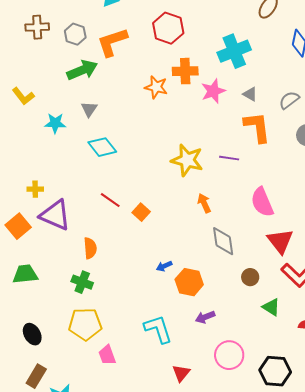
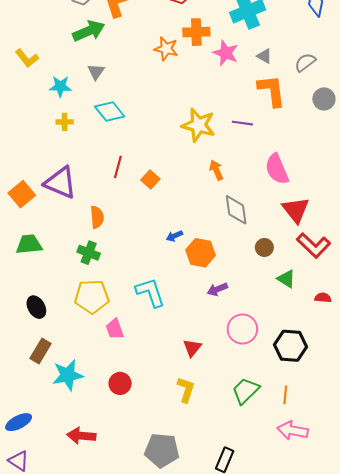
pink star: (213, 91) -> (226, 53), turned -30
yellow cross: (35, 189) -> (65, 122), moved
red line: (110, 200) -> (118, 167), turned 70
cyan L-shape: (158, 329) -> (150, 292), moved

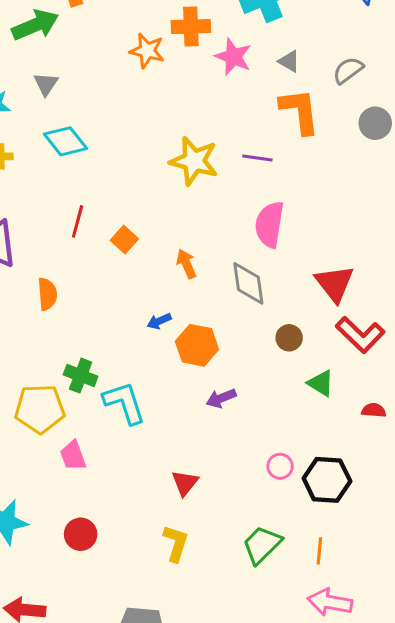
pink semicircle: (277, 169) -> (269, 224), moved, turned 32
orange arrow: (216, 170) -> (186, 264), moved
green cross: (89, 253) -> (81, 376), moved
pink circle: (242, 329) -> (280, 466), moved, size x0.6

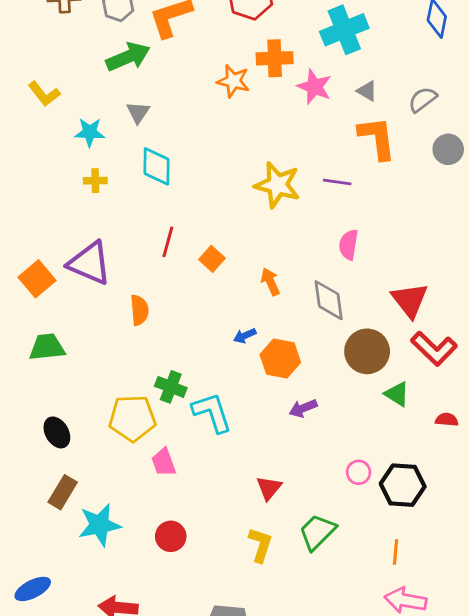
cyan diamond: (65, 141) -> (157, 166), turned 39
pink semicircle: (269, 224) -> (349, 245), size x0.7
brown circle: (289, 338) -> (367, 351), size x1.8
green trapezoid: (262, 545) -> (317, 532), moved

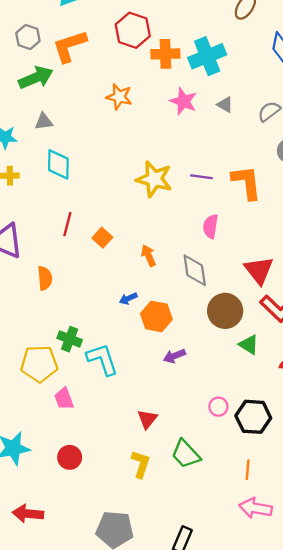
orange cross: (275, 58) -> (165, 54), moved
gray triangle: (138, 112) -> (44, 122), turned 48
orange L-shape: (377, 138) -> (247, 182), moved
green trapezoid: (317, 532) -> (186, 454), turned -88

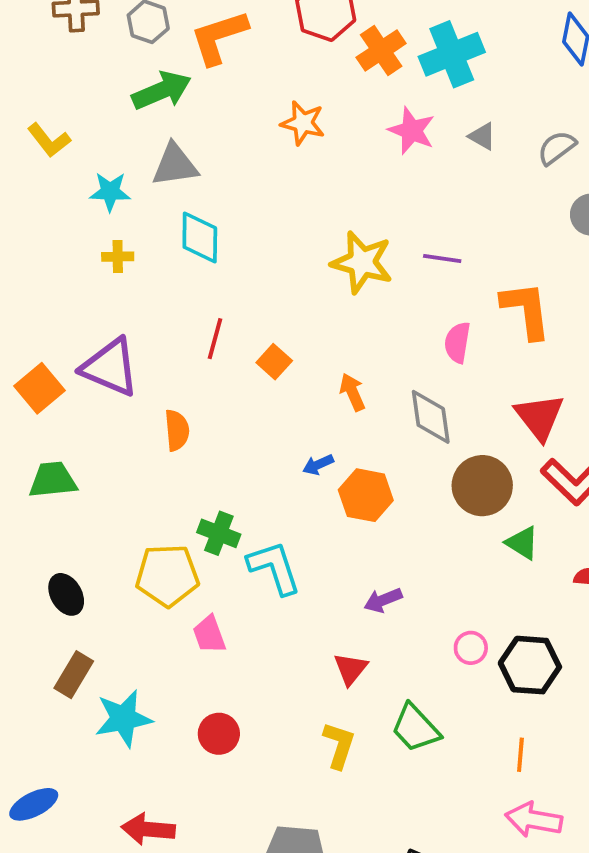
orange cross: (165, 54) -> (381, 50), turned -32
gray triangle: (44, 122) -> (175, 165), size x1.5
orange L-shape: (247, 182) -> (526, 310), moved
purple arrow: (174, 356) -> (383, 600), moved

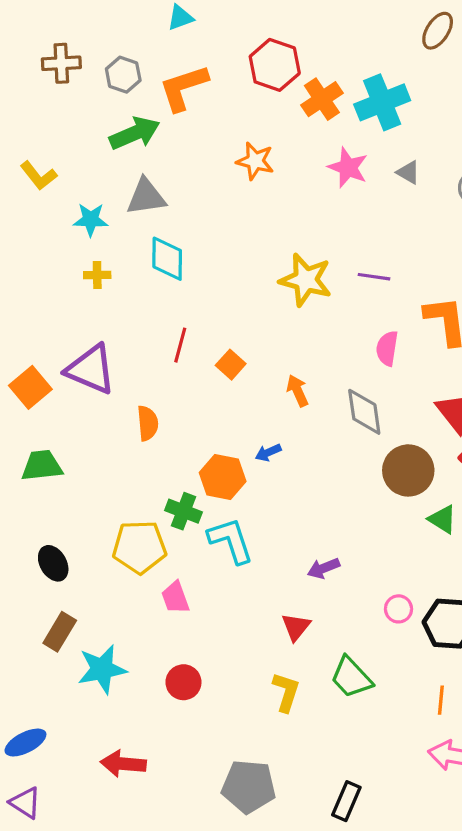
orange hexagon: (366, 495) -> (223, 477), moved

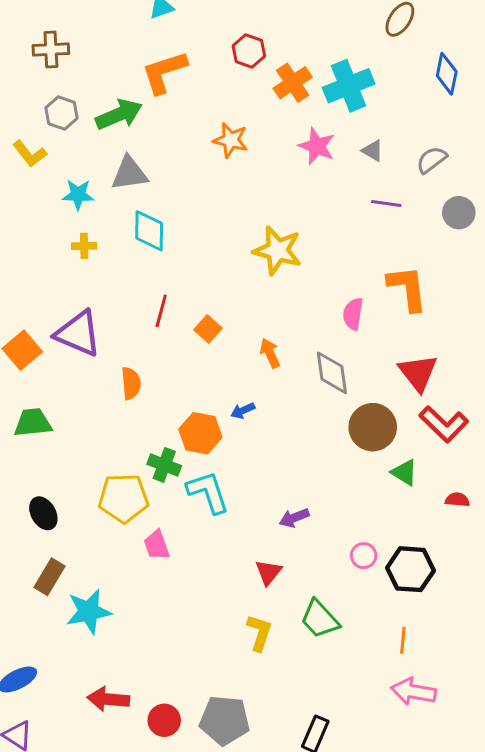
red hexagon: (275, 65) -> (249, 51), size x0.7
gray hexagon: (123, 75) -> (61, 113), moved
purple line: (374, 277) -> (386, 204), moved
red circle: (183, 682) -> (164, 720), moved

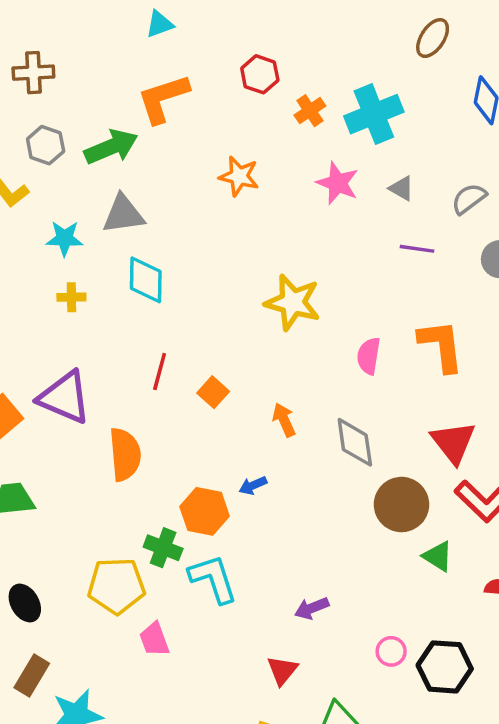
orange cross: (293, 83) -> (310, 111), size x0.7
pink semicircle: (353, 314) -> (369, 356), moved
orange semicircle: (131, 383) -> (125, 454), size x1.4

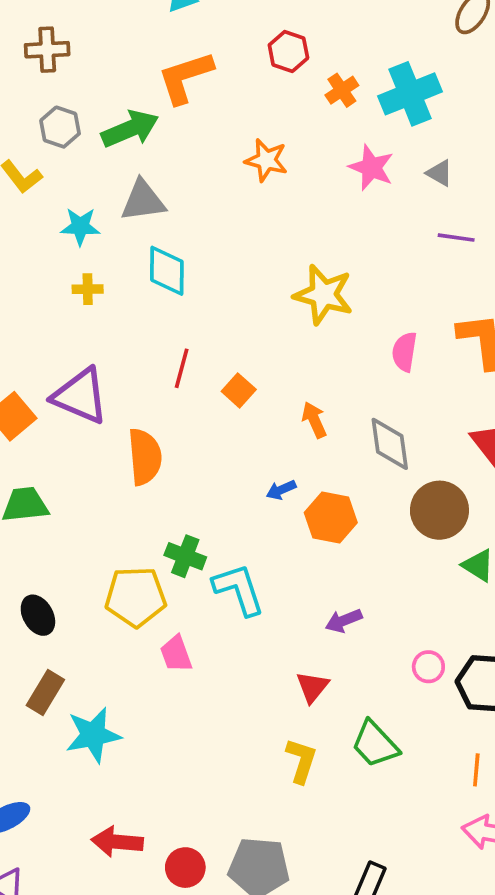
orange hexagon: (205, 511) -> (331, 518), moved

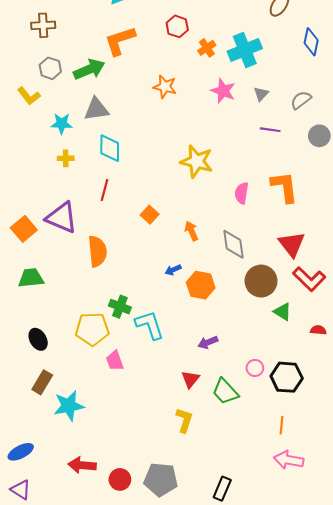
gray triangle: (439, 173) -> (261, 94), turned 42
red line: (182, 368) -> (105, 190), moved
green trapezoid: (375, 744) -> (225, 391), moved

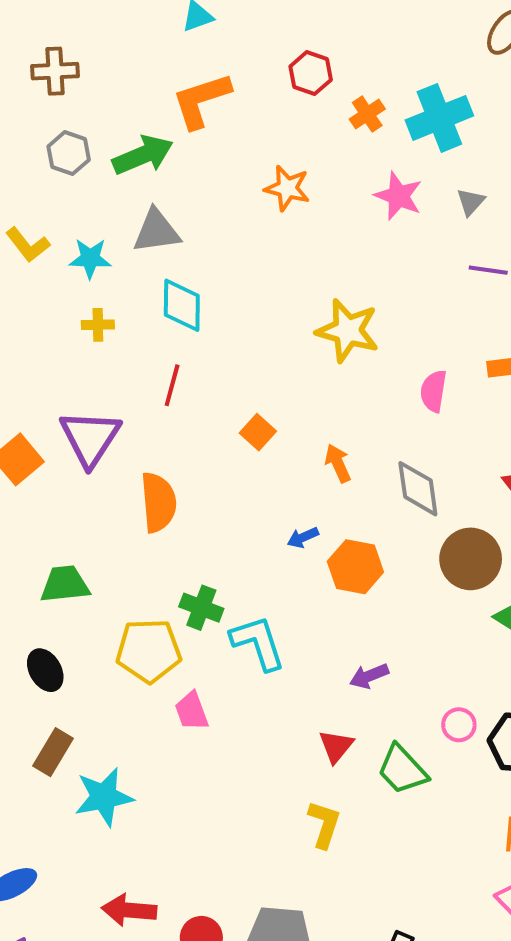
yellow L-shape: (29, 96) -> (28, 245), moved
purple triangle: (62, 218) -> (90, 438), turned 40
green trapezoid: (31, 278) -> (65, 584), moved

